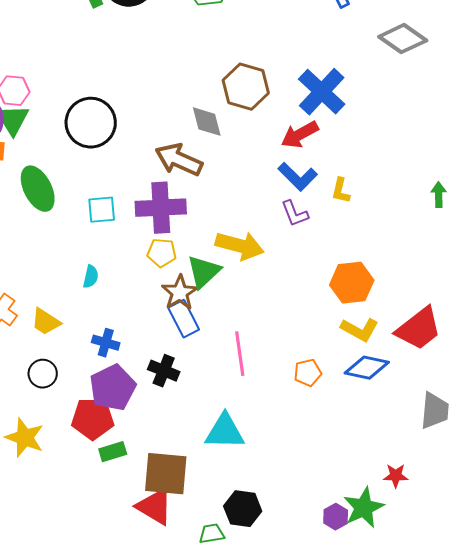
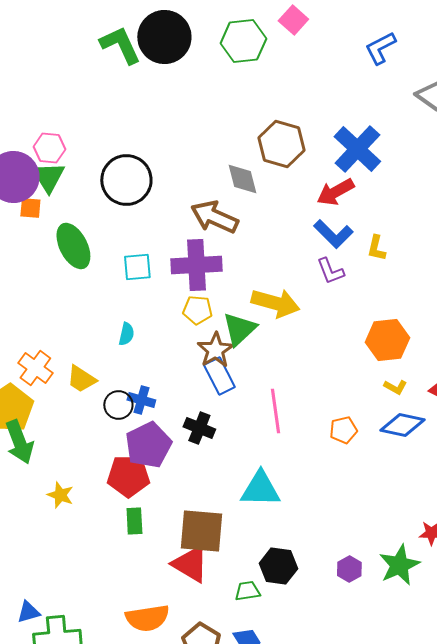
yellow L-shape: (360, 330) -> (395, 387), size x0.6
black circle: (43, 374) -> (118, 405), moved
yellow star: (25, 438) -> (60, 495), size x0.7
green rectangle: (113, 452) -> (134, 521), moved, turned -76
purple hexagon: (336, 517) -> (349, 569), moved

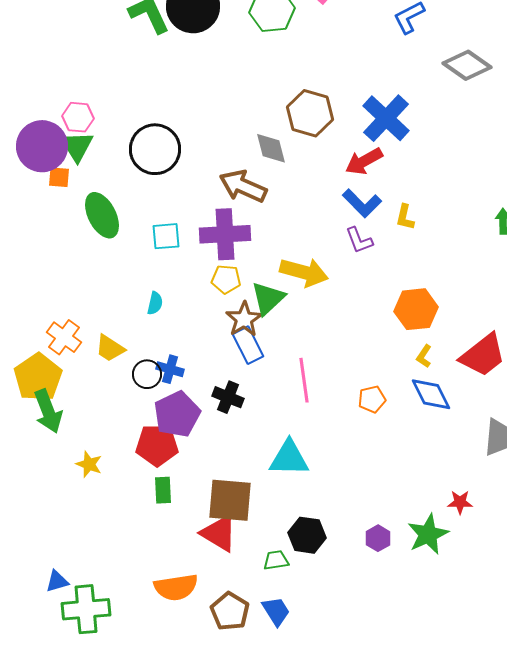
yellow L-shape: (395, 387) -> (424, 356), turned 95
blue diamond: (402, 425) -> (431, 394), turned 51

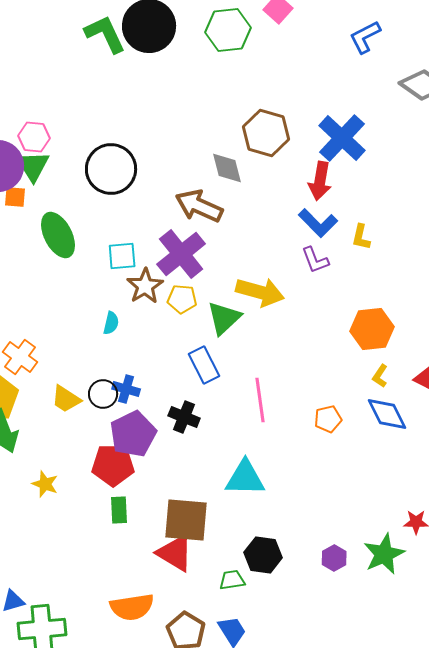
red arrow: (364, 161) -> (320, 181), turned -51
purple cross: (225, 234) -> (181, 254), turned -36
brown star: (244, 319) -> (145, 286), moved
yellow trapezoid: (110, 348) -> (66, 399), moved

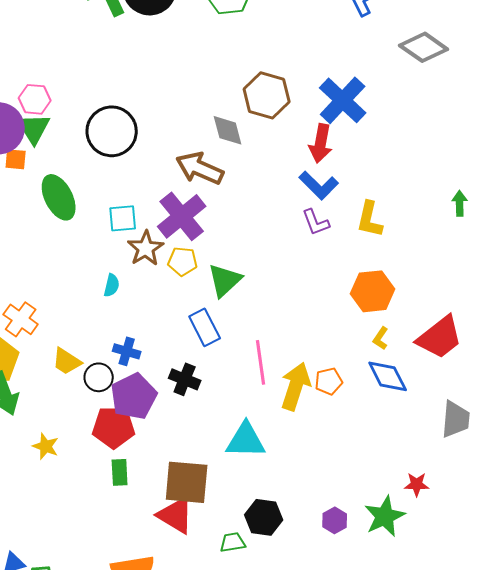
yellow L-shape: (361, 237) -> (370, 219), moved, size x1.4
yellow arrow: (260, 292) -> (296, 386), moved, turned -87
black circle: (103, 394) -> (99, 377), moved

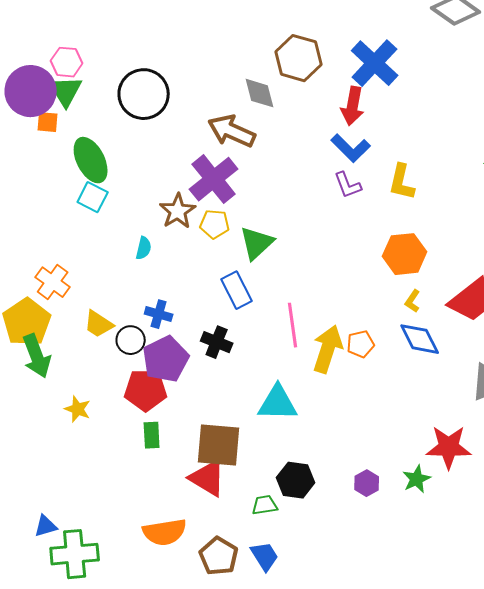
cyan square: (123, 218) -> (93, 197), moved, turned 32
red star: (417, 484) -> (449, 447), size x1.8
green star: (385, 516) -> (417, 479), size x0.7

